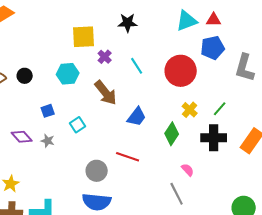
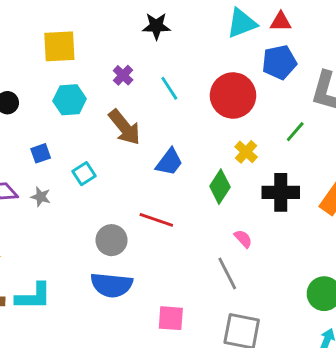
yellow square: (84, 37) -> (59, 46), moved
green line: (220, 109) -> (295, 132), moved

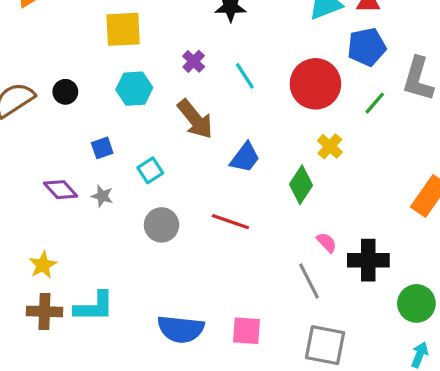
green line: (295, 132) -> (375, 103), moved
black cross: (281, 192) -> (368, 260), moved
gray circle: (112, 240) -> (162, 225), moved
blue semicircle: (112, 285) -> (181, 329), moved

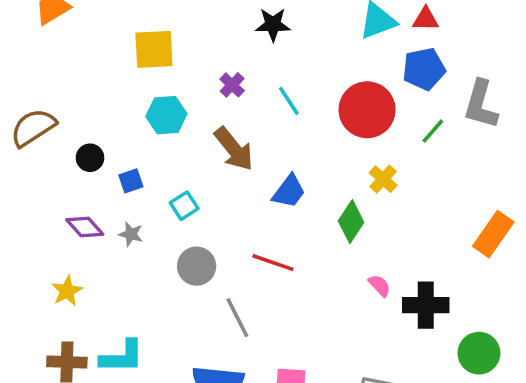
black circle: (65, 92) -> (90, 158), moved
yellow star: (43, 265) -> (67, 291), moved
gray line: (309, 281) -> (237, 318), moved

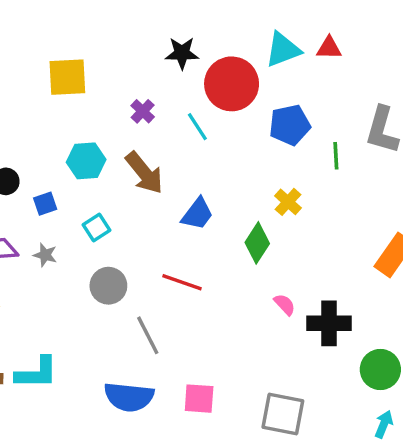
blue pentagon: (424, 69) -> (290, 125), moved
red circle: (367, 110) -> (232, 84), moved
cyan hexagon: (166, 115) -> (86, 161), moved
green line: (433, 131) -> (336, 156), turned -44

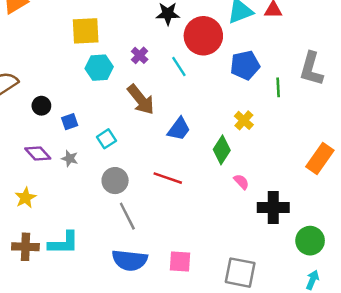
cyan hexagon: (86, 161) -> (99, 68), moved
pink semicircle: (285, 305) -> (241, 182), moved
gray line: (148, 335) -> (127, 216), moved

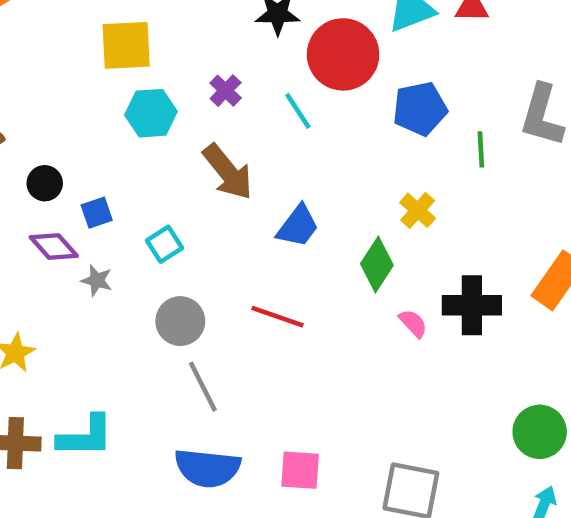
purple diamond: (38, 154) -> (54, 247), moved
black cross: (273, 208) -> (472, 305), moved

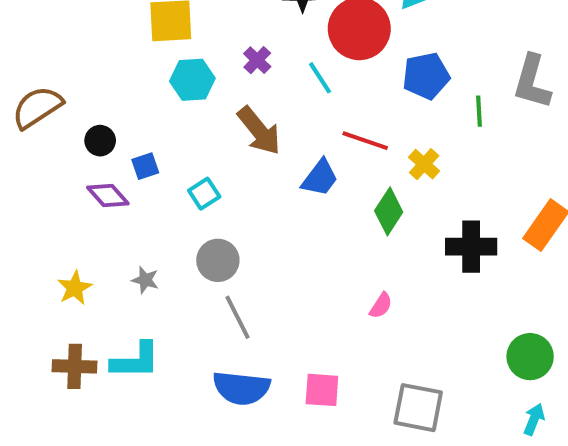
gray star: (97, 280) -> (145, 280), moved
red line: (277, 317) -> (365, 141), moved
pink semicircle: (413, 323) -> (381, 306), moved, turned 76

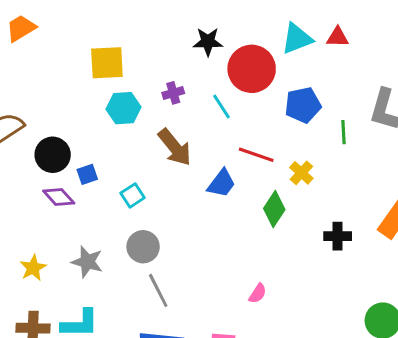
purple cross: (257, 60) -> (173, 93), turned 30
black circle: (100, 141) -> (53, 155), size x1.5
black cross: (471, 247) -> (338, 236), size x0.7
gray star: (145, 280) -> (87, 262), size x1.5
pink semicircle: (381, 306) -> (258, 293), moved

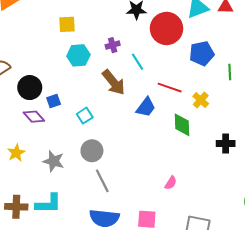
yellow square: (107, 63) -> (67, 24), size x0.7
cyan line: (221, 107) -> (137, 62), moved
green diamond: (274, 209) -> (182, 125), turned -35
yellow star: (33, 268) -> (16, 153), moved

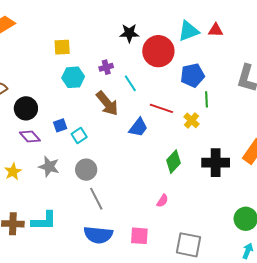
green line: (230, 72) -> (207, 99), moved
blue square: (54, 101) -> (60, 125), moved
green diamond: (182, 125) -> (173, 162), moved, turned 45
black cross: (226, 144) -> (216, 163), size x1.5
gray star: (54, 161) -> (49, 167), moved

